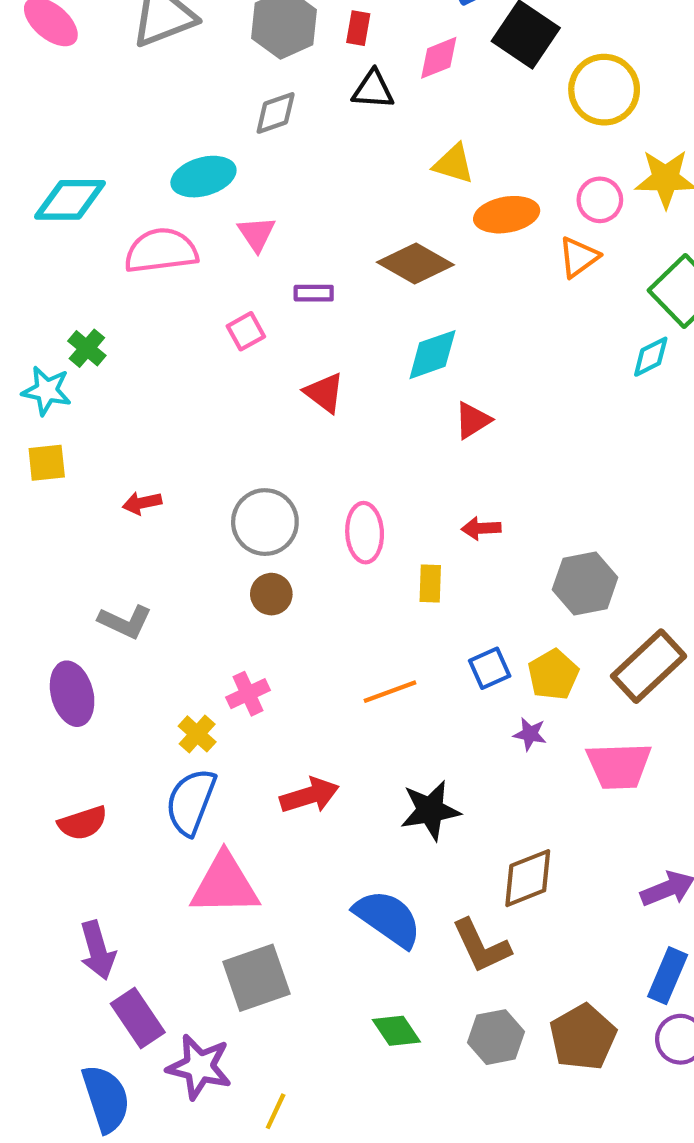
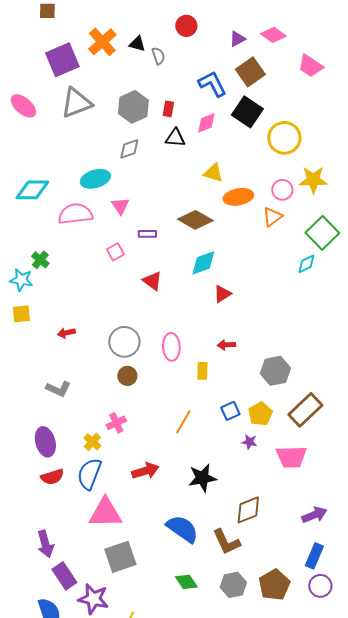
orange line: (390, 692) -> (183, 422), turned -40
purple ellipse: (72, 694) -> (45, 442), moved
red semicircle: (83, 823) -> (52, 477), moved

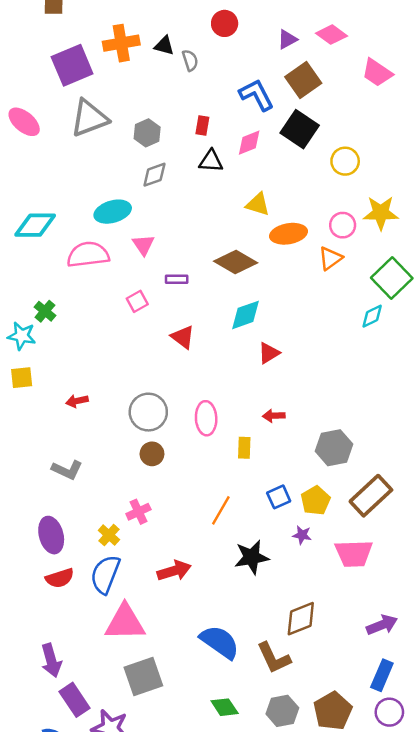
orange cross: (102, 42) -> (121, 43), turned 32
gray hexagon: (133, 107) -> (147, 133), moved, size x0.7
yellow circle: (284, 138) -> (345, 161), size x0.7
black star: (202, 478) -> (252, 557), moved

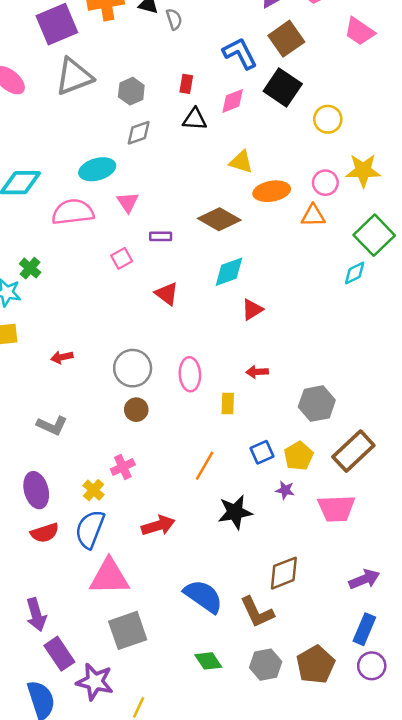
orange triangle: (330, 258) -> (313, 216), turned 35

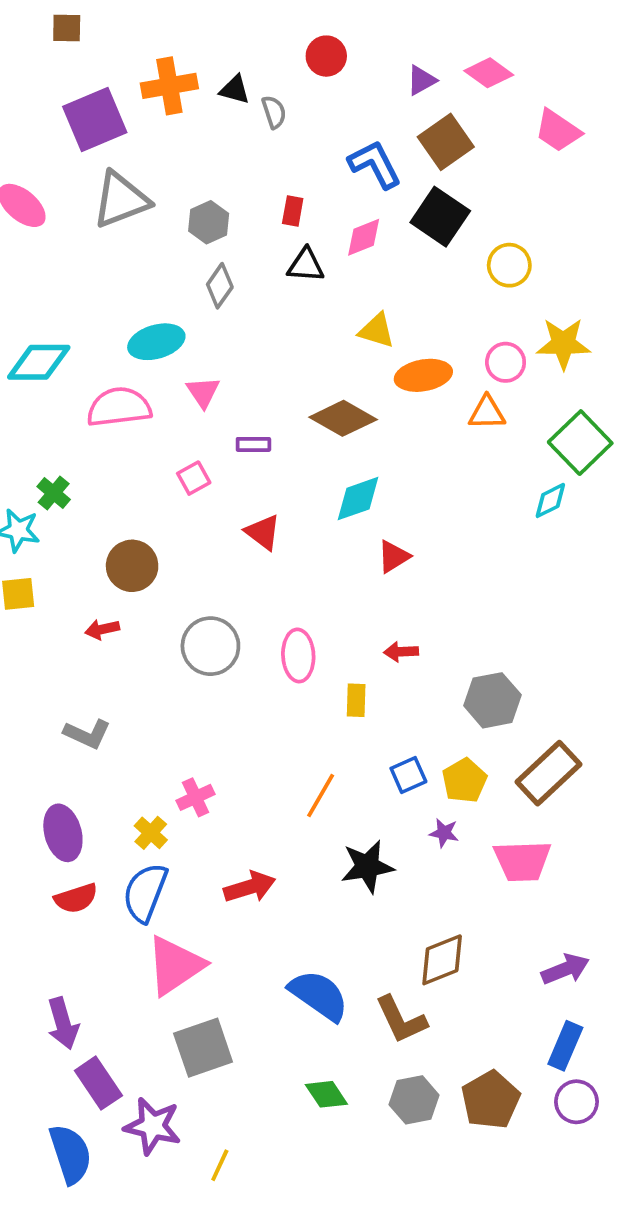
gray diamond: (139, 133) -> (220, 286), turned -36
brown circle: (136, 410) -> (132, 566), moved, size x1.4
pink triangle: (109, 577) -> (175, 965), turned -33

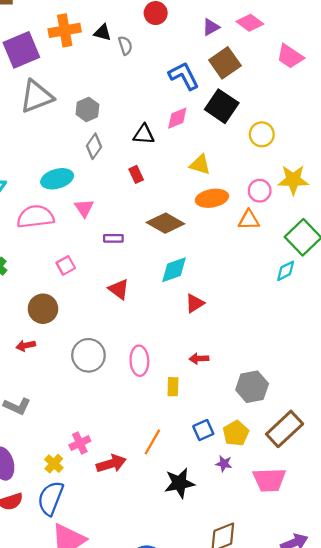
red rectangle: (293, 211) -> (136, 174), moved, turned -35
yellow triangle: (377, 331) -> (200, 165), moved
pink square: (194, 478) -> (66, 265), moved
red arrow: (250, 887) -> (111, 464), moved

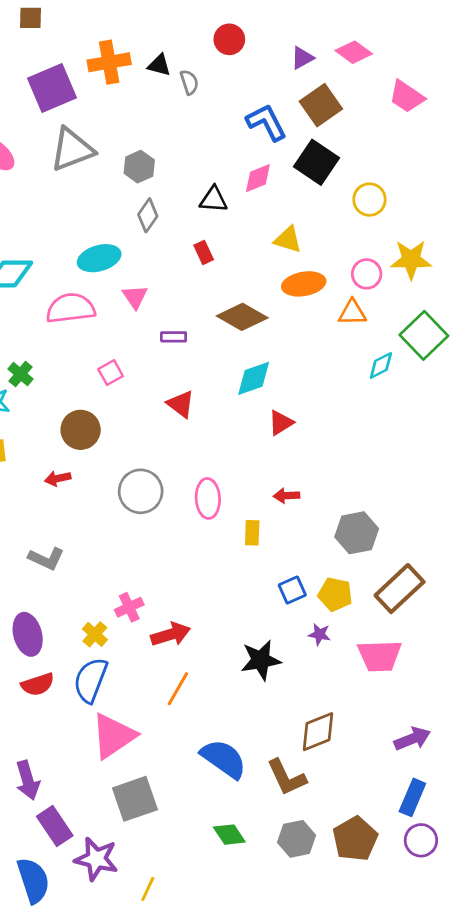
cyan diamond: (286, 271) -> (381, 365), moved
yellow pentagon: (236, 433) -> (335, 594), turned -30
orange line: (152, 442) -> (178, 689), moved

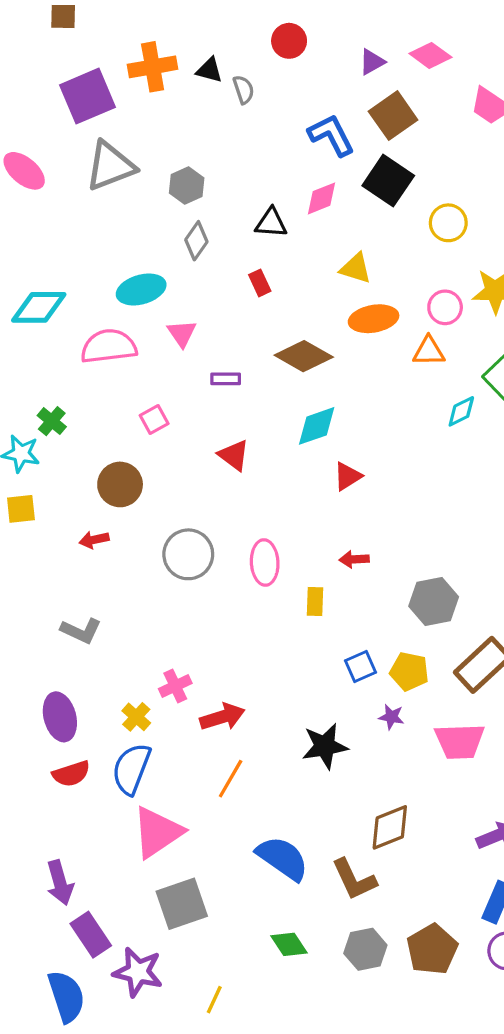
yellow line: (148, 889) -> (214, 1000), moved

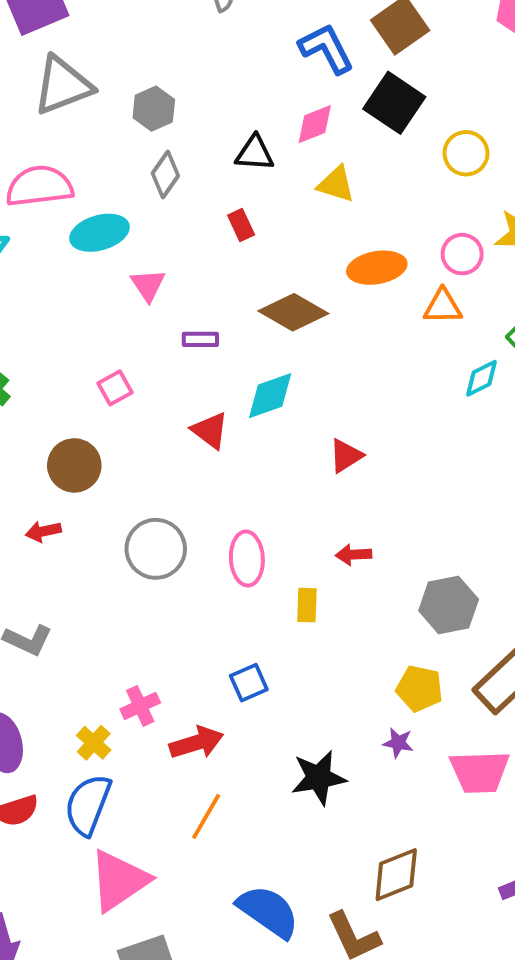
yellow triangle: (356, 268) -> (336, 184), moved
pink semicircle: (109, 346) -> (39, 186), moved
cyan diamond: (317, 426) -> (270, 396), moved
blue square: (361, 666) -> (249, 683), moved

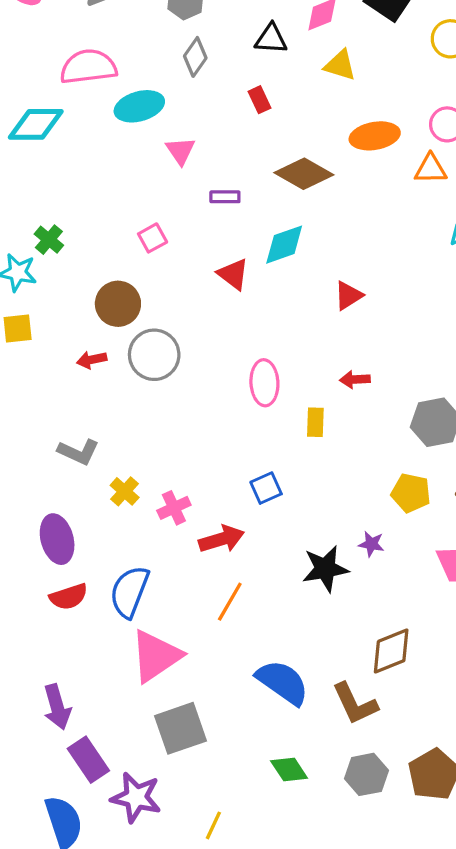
gray circle: (156, 549) -> (154, 355), moved
yellow cross: (94, 743) -> (125, 491), moved
purple star: (398, 743) -> (371, 544), moved

